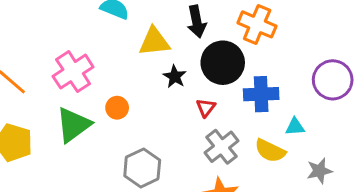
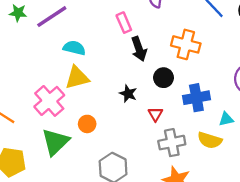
yellow triangle: (154, 42) -> (77, 78), moved
black circle: (223, 63) -> (164, 78), size x0.6
gray cross: (222, 147) -> (172, 143), turned 35

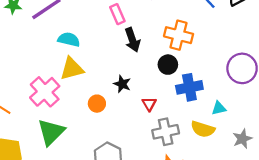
black circle: (164, 78) -> (168, 65), moved
orange circle: (87, 124) -> (97, 104), moved

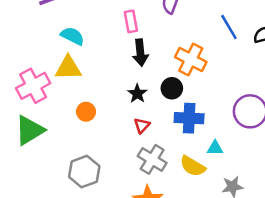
black star: (122, 84) -> (137, 94), moved
gray cross: (166, 132) -> (152, 159), turned 30

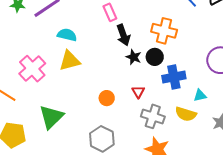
pink cross: (33, 86) -> (32, 69), moved
black star: (137, 94) -> (134, 57), moved
orange circle: (86, 112) -> (107, 98), moved

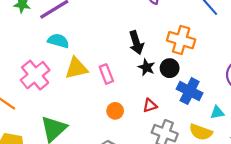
pink rectangle: (110, 12) -> (106, 74), moved
cyan semicircle: (67, 35) -> (58, 41), moved
blue cross: (174, 77) -> (190, 91), turned 35
red triangle: (138, 92) -> (150, 105), turned 40

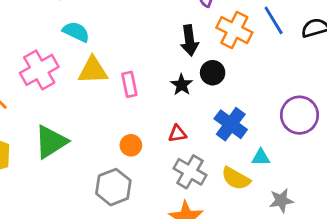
orange cross: (181, 40) -> (234, 30), moved
black arrow: (136, 43) -> (189, 40), moved
black circle: (170, 68) -> (213, 73), moved
orange circle: (115, 111) -> (131, 145), moved

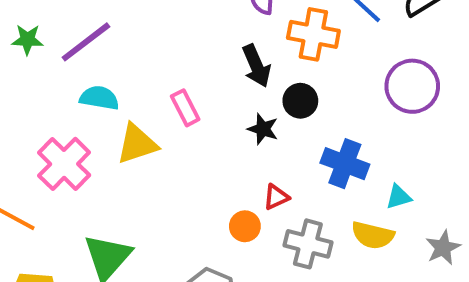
pink rectangle: (129, 84) -> (185, 108), moved
purple circle: (300, 115) -> (412, 86), moved
orange circle: (131, 145) -> (245, 226), moved

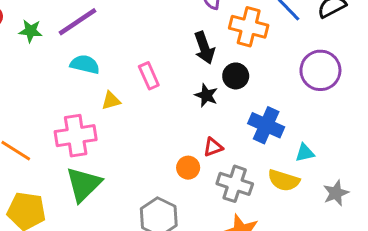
green star: (27, 40) -> (31, 31), moved
yellow triangle: (137, 144) -> (111, 101), size x0.6
pink cross: (64, 164) -> (76, 136), moved, turned 33

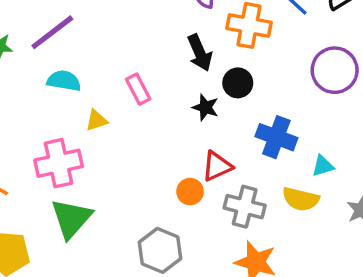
red triangle: (213, 147) -> (217, 166), size x1.4

